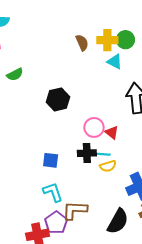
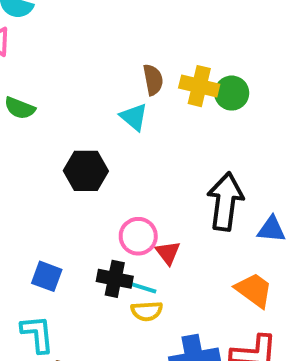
cyan triangle: (115, 62) -> (134, 117), moved
green semicircle: (15, 74) -> (20, 108), turned 35

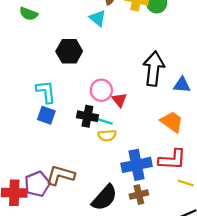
cyan L-shape: (37, 334) -> (46, 92), moved

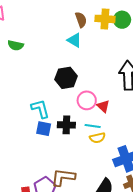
black hexagon: (69, 51) -> (66, 78), moved
black cross: (87, 116) -> (66, 125), moved

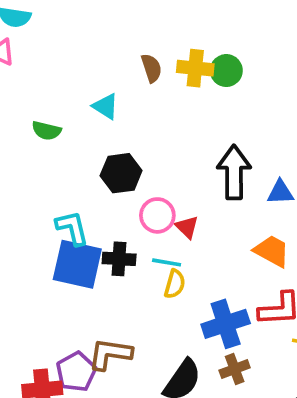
cyan triangle: (74, 40) -> (106, 106), moved
green semicircle: (16, 45) -> (46, 131), moved
blue square: (44, 129) -> (77, 264), size x1.8
yellow semicircle: (97, 138) -> (175, 284), turned -63

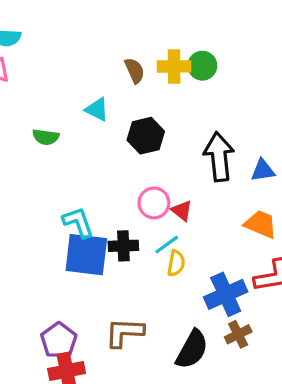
black hexagon: (121, 173) -> (146, 136), moved
cyan line: (167, 262) -> (167, 245), turned -40
purple pentagon: (76, 372) -> (59, 340), moved

